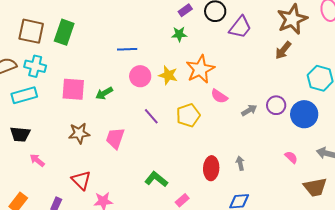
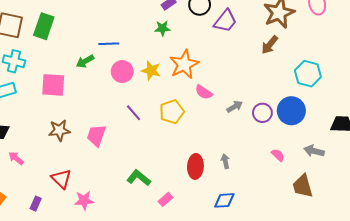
green arrow: (104, 93) -> (85, 61), moved
purple circle: (276, 105) -> (262, 113), moved
brown trapezoid: (315, 187) -> (303, 186), turned 85

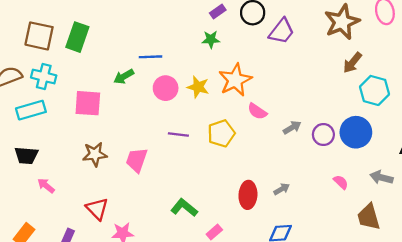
brown arrow: (270, 45) -> (352, 63), moved
purple line: (134, 113) -> (178, 135), turned -42
gray arrow: (225, 161) -> (282, 189), turned 72

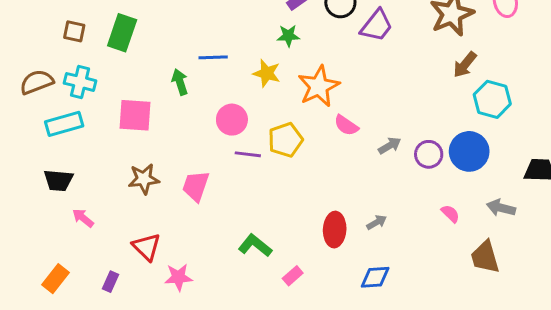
brown square: (39, 36) -> (74, 31), size x0.6
green arrow: (124, 77) -> (180, 82), turned 102
yellow star: (198, 87) -> (267, 73), moved
pink circle: (166, 88) -> (232, 120), moved
yellow pentagon: (221, 133) -> (285, 140), moved

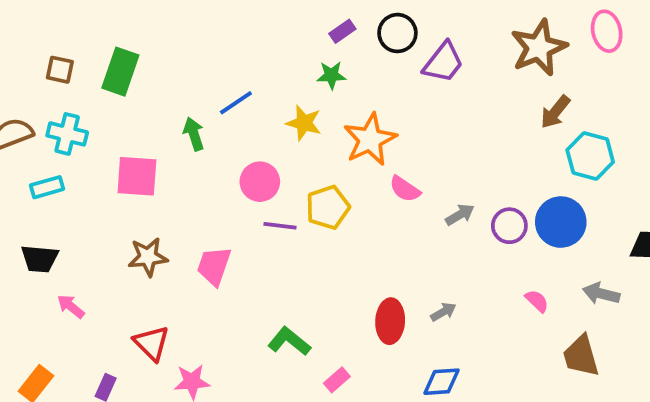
blue line: (213, 57) -> (236, 103), turned -32
cyan rectangle: (64, 124) -> (47, 187), size x0.7

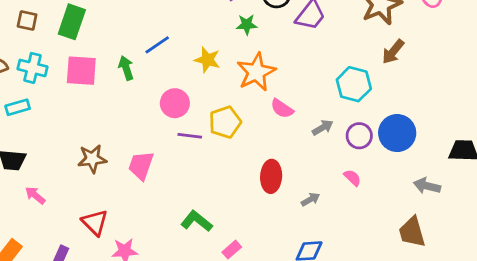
green star: (331, 75) -> (247, 25), moved
cyan hexagon: (590, 156) -> (354, 84), moved
pink square: (137, 176) -> (81, 71), moved
pink semicircle: (537, 301) -> (352, 178), moved
red ellipse: (390, 321) -> (271, 176), moved

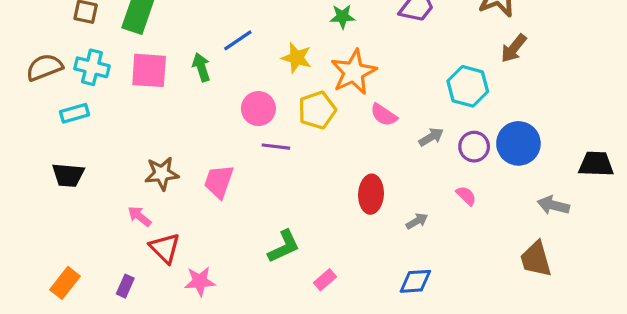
yellow pentagon: (225, 122) -> (317, 110), moved
pink arrow: (35, 195) -> (140, 216), moved
green L-shape: (197, 221) -> (284, 246), turned 116

